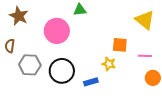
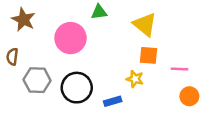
yellow triangle: (145, 20) -> (145, 24), moved

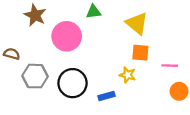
brown star: (23, 19) -> (35, 15), moved
brown semicircle: (12, 57) -> (12, 54), turned 98

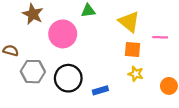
pink line: (170, 66) -> (160, 37), moved
yellow star: (128, 75) -> (136, 74), moved

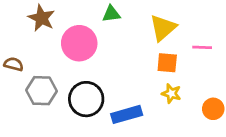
yellow triangle: (129, 22) -> (163, 28), turned 40
blue rectangle: (100, 90) -> (127, 114), size x1.5

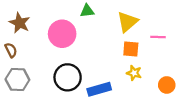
brown star: (41, 18) -> (20, 23), moved
brown semicircle: (14, 64) -> (11, 50), turned 48
gray hexagon: (41, 91) -> (17, 80), moved

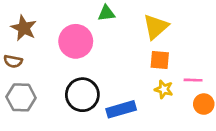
pink line: (158, 37) -> (193, 80), moved
brown semicircle: (11, 50) -> (13, 61), turned 128

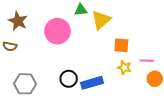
yellow triangle: (156, 27) -> (101, 20), moved
black circle: (82, 95) -> (69, 79), moved, size x0.7
gray hexagon: (21, 97) -> (25, 84), moved

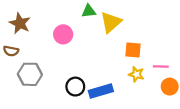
pink circle: (57, 31) -> (63, 34), size x0.7
gray hexagon: (25, 84) -> (30, 74), moved

